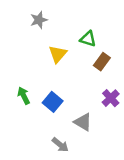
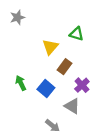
gray star: (39, 20) -> (17, 17), moved
brown rectangle: (102, 62) -> (64, 67), moved
purple cross: (111, 98) -> (82, 85), moved

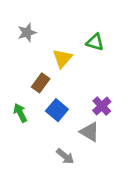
gray star: (17, 17) -> (27, 33), moved
brown rectangle: (64, 67) -> (41, 83), moved
green arrow: (21, 83) -> (20, 113), moved

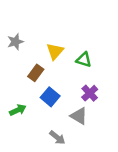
gray star: (27, 33) -> (15, 42), moved
green triangle: (95, 42) -> (84, 60), moved
green arrow: (20, 113) -> (18, 110), moved, turned 91

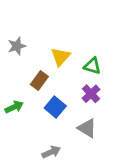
purple cross: (90, 93) -> (91, 94), moved
green arrow: (18, 110) -> (14, 107), moved
gray arrow: (57, 138) -> (51, 152), moved, turned -63

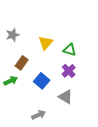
brown rectangle: (39, 81) -> (22, 63), moved

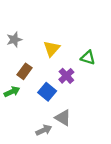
green triangle: (70, 50) -> (88, 58), moved
purple cross: (69, 71) -> (66, 76), moved
gray triangle: (66, 97) -> (63, 118), moved

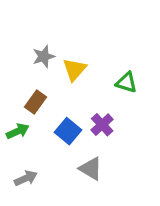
gray star: (14, 40) -> (44, 56), moved
purple cross: (66, 76) -> (102, 125), moved
gray arrow: (44, 130) -> (26, 178), moved

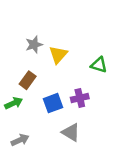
purple cross: (102, 125) -> (80, 98), turned 30
blue square: (68, 131) -> (53, 103), turned 30

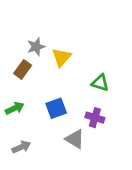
green triangle: (99, 65) -> (100, 83), moved
brown rectangle: (28, 80) -> (23, 69), moved
purple cross: (80, 98) -> (95, 118), moved, turned 30

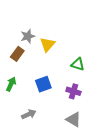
green arrow: (15, 108) -> (11, 84), turned -40
gray triangle: (75, 139) -> (73, 119), moved
gray arrow: (21, 147) -> (29, 114), moved

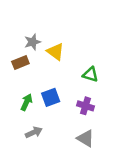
yellow triangle: (47, 45) -> (55, 52), turned -35
brown rectangle: (17, 54) -> (20, 62), turned 32
green arrow: (11, 84) -> (26, 102), moved

